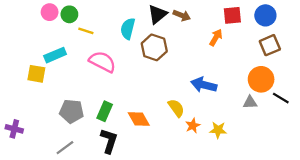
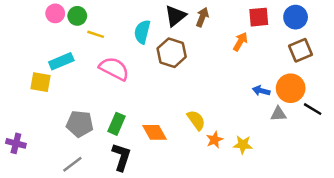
brown arrow: (182, 15) -> (202, 17), turned -91
blue arrow: (204, 85) -> (261, 91), moved, size x0.6

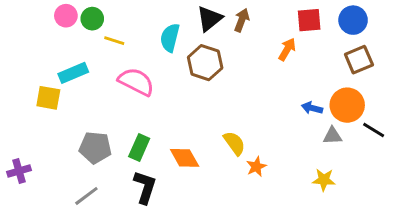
purple cross: (16, 143) -> (19, 171), turned -30
yellow star: (243, 145) -> (324, 180), moved

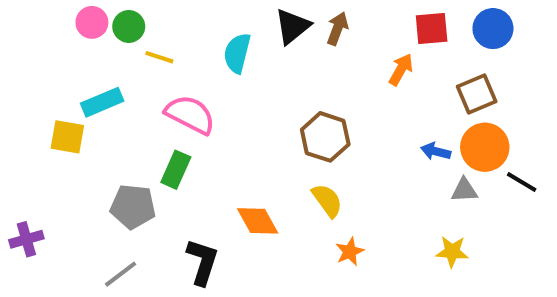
brown square: (359, 60) -> (477, 94), moved
brown hexagon: (205, 63) -> (325, 137), moved
green rectangle: (139, 148) -> (176, 170), moved
orange star: (256, 167) -> (350, 252), moved

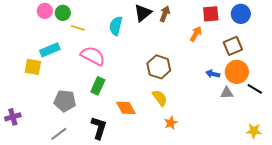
green rectangle: (176, 170) -> (98, 86), moved
yellow star: (452, 252) -> (254, 131), moved

